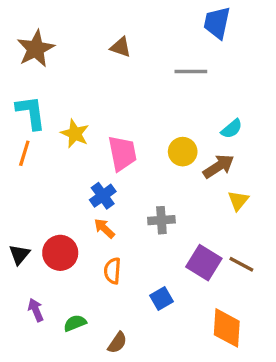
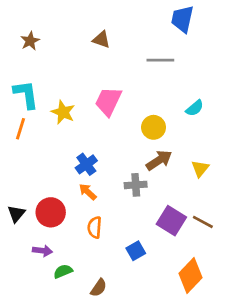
brown star: (36, 49) -> (30, 41), size x0.6
pink trapezoid: (122, 153) -> (108, 101), moved, turned -144
brown arrow: (219, 166) -> (159, 160), moved
purple arrow: (36, 310) -> (42, 251), moved, turned 120
orange diamond: (227, 328) -> (191, 275), turned 40

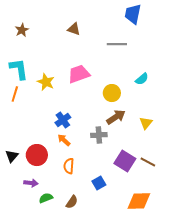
pink trapezoid: (108, 101) -> (79, 74), turned 45
orange diamond: (191, 275) -> (139, 201), turned 45
brown semicircle: (99, 288) -> (72, 202), moved

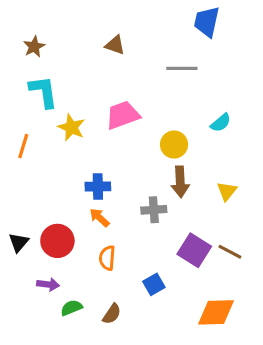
cyan L-shape: (19, 69) -> (43, 92), moved
brown arrow: (116, 117) -> (180, 182), turned 120
blue cross: (63, 120) -> (98, 186), turned 35

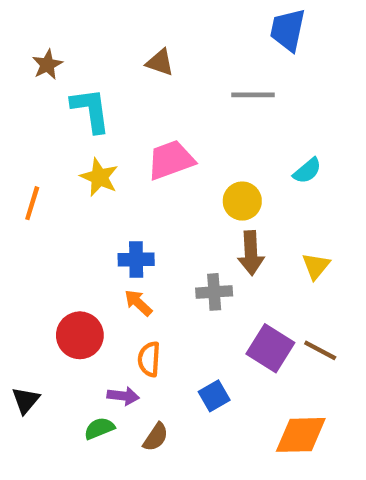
cyan L-shape: (43, 92) -> (91, 110), moved
black triangle: (19, 242) -> (26, 400), moved
purple arrow: (48, 284) -> (123, 396), moved

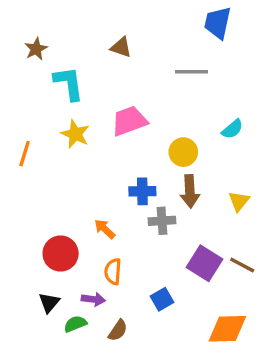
blue cross: (136, 259) -> (142, 191), moved
black triangle: (26, 400) -> (49, 303), moved

